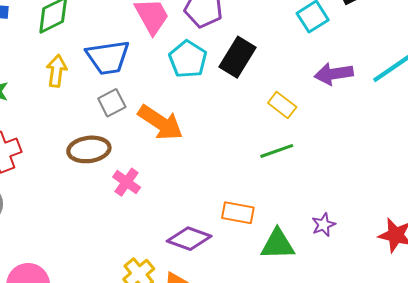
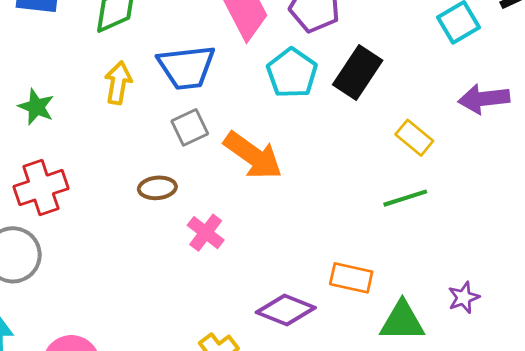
brown ellipse: (89, 149) -> (157, 188), size x0.7

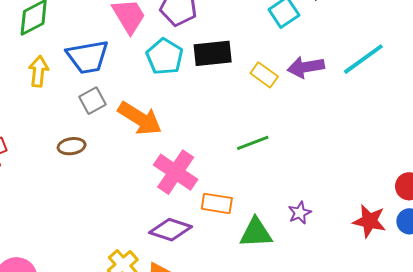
black rectangle: (358, 72) -> (213, 53), turned 54
yellow rectangle: (414, 138) -> (264, 75), moved
pink cross: (206, 233) -> (176, 172), moved, size x1.6

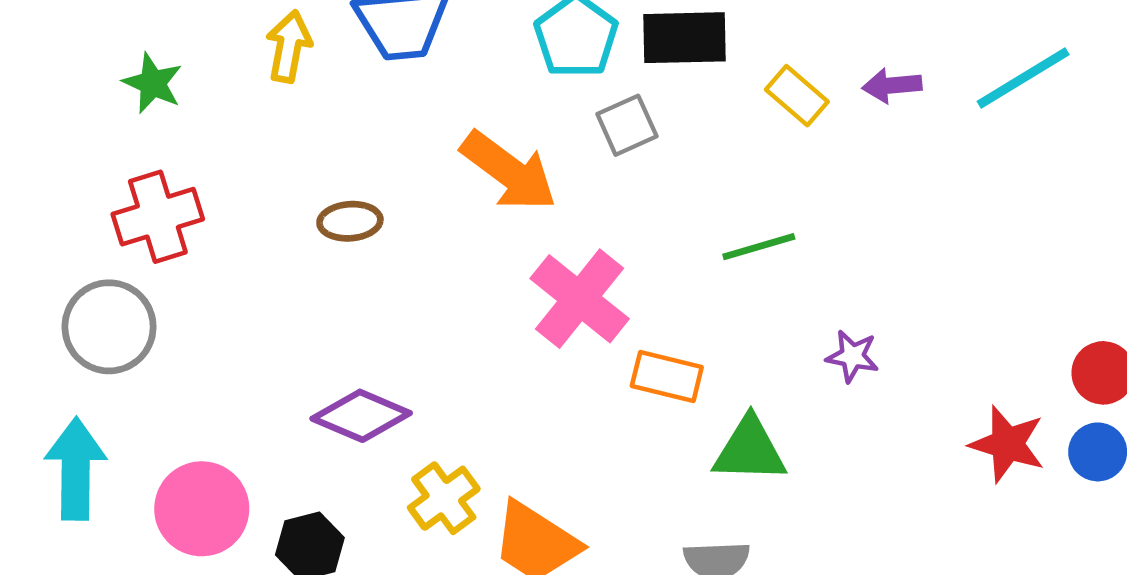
purple arrow: (306, 67) -> (892, 85), size x0.7
gray square: (93, 101) -> (627, 125), moved
purple star: (300, 213) -> (852, 356), moved, turned 30
purple diamond: (170, 230) -> (361, 416), moved

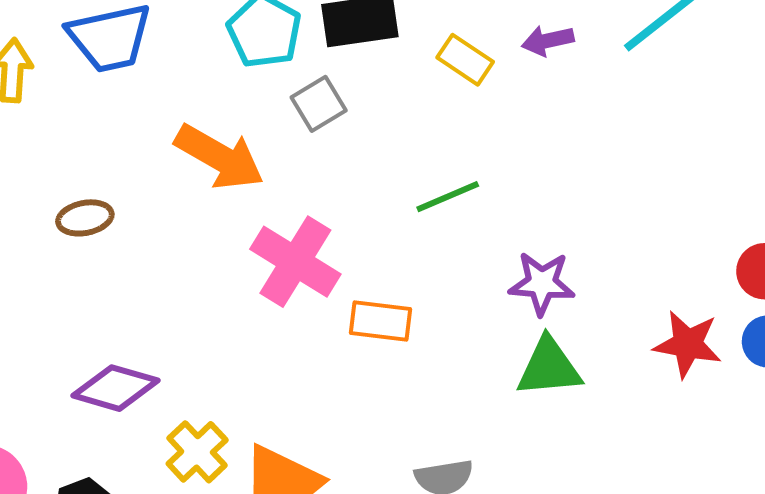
purple star: (852, 356) -> (542, 283), size x1.4
green triangle: (750, 450) -> (549, 367), moved

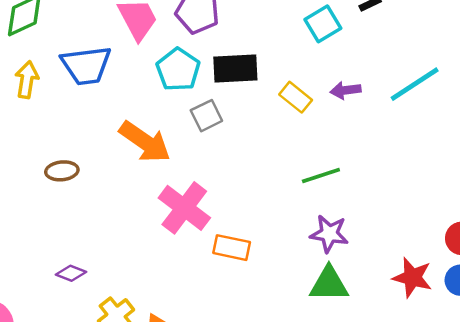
green line: (448, 197) -> (321, 175), moved
purple diamond: (115, 388) -> (71, 273), size x0.6

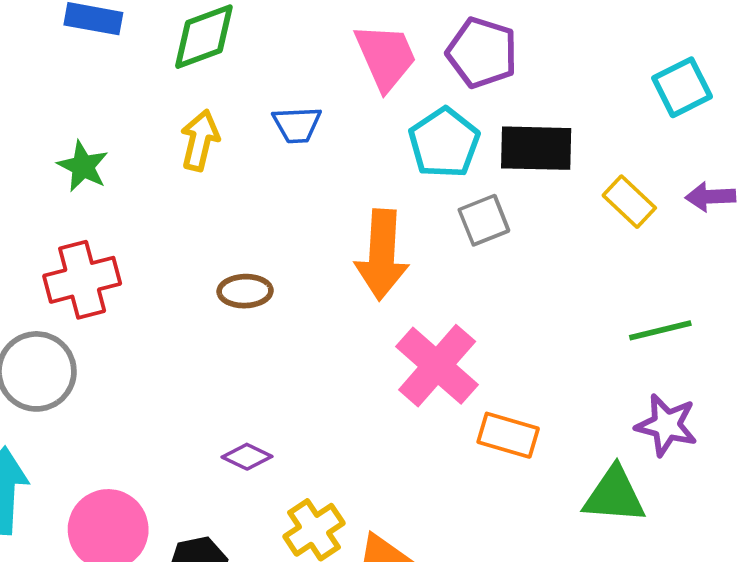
blue trapezoid: (86, 65) -> (297, 125), size x0.6
orange arrow: (145, 142) -> (382, 255), turned 54
green triangle: (329, 284) -> (614, 495), moved

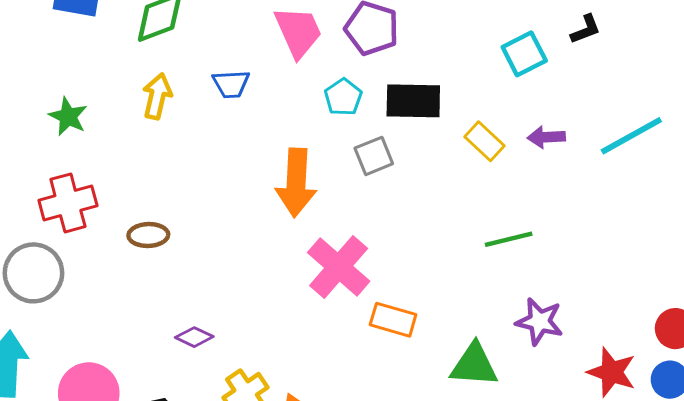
cyan pentagon: (444, 143) -> (343, 97), size x0.7
brown ellipse: (245, 291) -> (148, 235), moved
purple star: (666, 425) -> (539, 321), moved

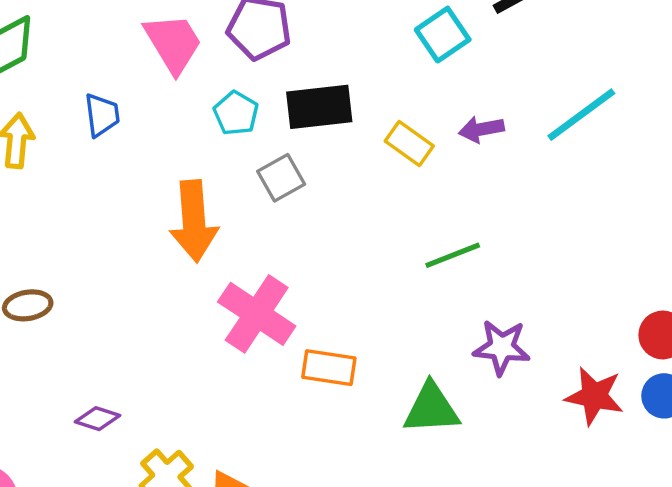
blue trapezoid: (231, 84) -> (102, 115), turned -87

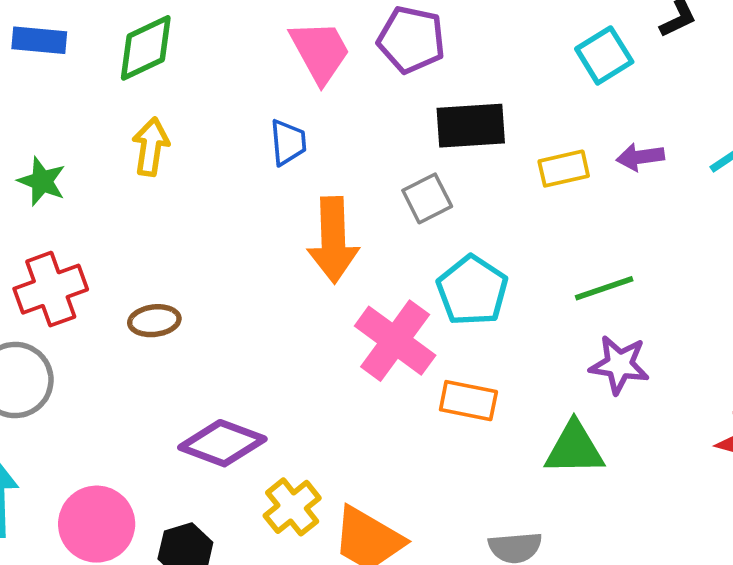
cyan pentagon: (236, 113) -> (472, 291), moved, size x1.5
blue trapezoid: (102, 115) -> (288, 142), moved
yellow rectangle: (409, 144) -> (564, 169), turned -51
purple star: (502, 347) -> (619, 365), moved
purple diamond: (97, 419) -> (222, 443), size x1.8

